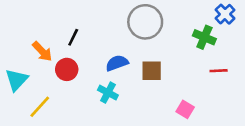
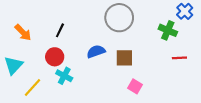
orange arrow: (42, 51) -> (23, 32), moved
cyan cross: (108, 93) -> (64, 76), moved
pink square: (185, 109) -> (135, 86), moved

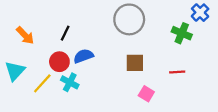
blue semicircle: (96, 52) -> (83, 56), moved
red line: (179, 58) -> (177, 72), moved
yellow line: (32, 87) -> (42, 83), moved

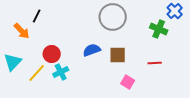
black line: (65, 33) -> (37, 16), moved
blue semicircle: (83, 56) -> (92, 50), moved
cyan cross: (70, 82) -> (61, 72), turned 35

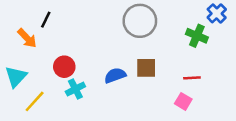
blue semicircle: (92, 50) -> (115, 75), moved
yellow line: (37, 73) -> (35, 101), moved
pink square: (128, 82) -> (183, 101), moved

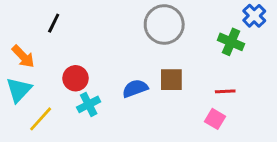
orange arrow: (27, 38) -> (23, 56), moved

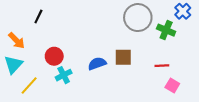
gray circle: (164, 24) -> (138, 18), moved
pink square: (215, 119) -> (172, 86), moved

